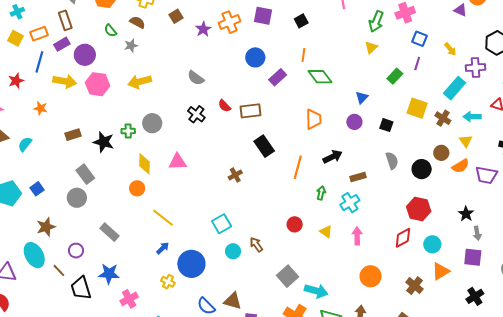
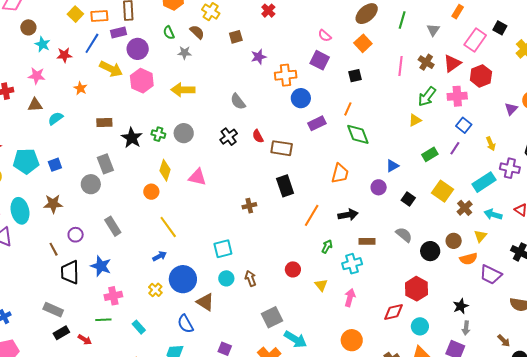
purple triangle: (460, 10) -> (511, 109), turned 32
orange cross: (230, 22) -> (286, 75), moved
gray semicircle: (392, 161) -> (404, 235), turned -48
cyan ellipse: (34, 255) -> (20, 211), moved
brown triangle: (233, 301) -> (205, 302), moved

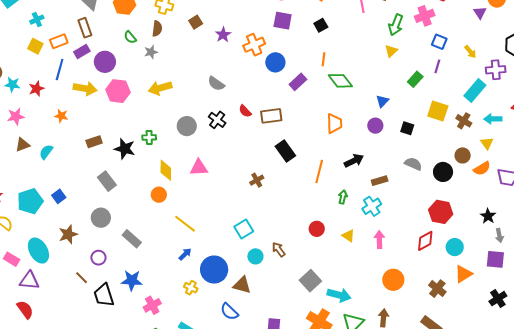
brown semicircle: (197, 32) -> (157, 29), turned 70
gray circle: (184, 133) -> (187, 126), moved
gray circle: (91, 184) -> (101, 218), moved

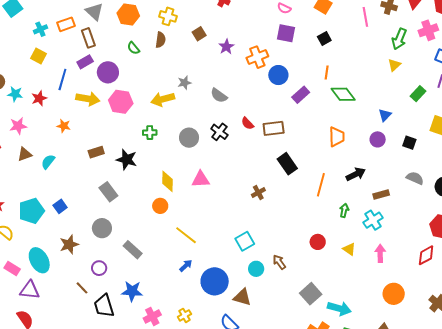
orange rectangle: (59, 41) -> (66, 24), moved
gray star: (151, 52) -> (184, 83), moved
green cross: (149, 137) -> (150, 133), moved
yellow cross: (191, 288) -> (184, 315), moved, turned 32

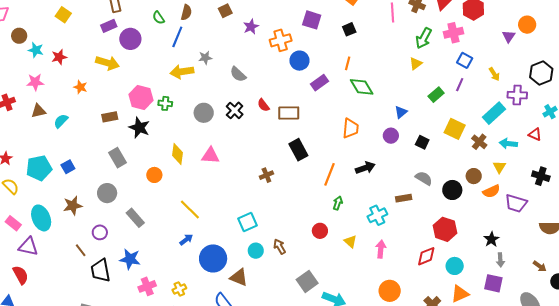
blue line: (62, 79) -> (177, 37), moved
pink hexagon: (121, 102) -> (141, 97), moved
brown rectangle: (381, 195) -> (404, 198), moved
orange circle: (160, 206) -> (154, 175), moved
green arrow: (344, 210) -> (338, 203), moved

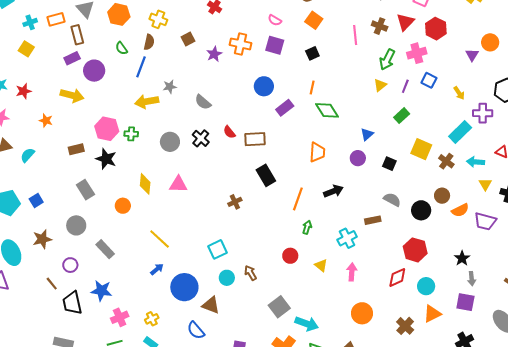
orange cross: (281, 40) -> (240, 44), moved, turned 30
purple line: (460, 85) -> (405, 86), moved
yellow triangle: (499, 167) -> (485, 184), moved

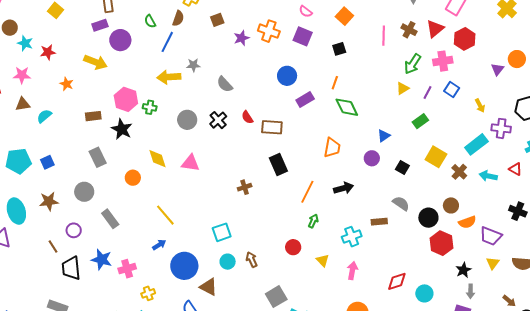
yellow diamond: (145, 184) -> (158, 159), turned -30
yellow triangle: (485, 184) -> (493, 263), moved
red hexagon: (415, 250) -> (441, 243), moved
pink cross: (120, 317) -> (127, 269), moved

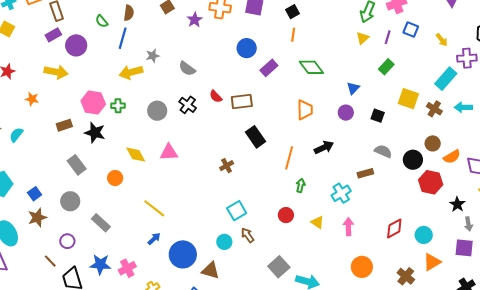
orange line: (335, 83) -> (293, 35), moved
blue square: (47, 162) -> (35, 194), moved
cyan square: (222, 232) -> (237, 211), moved

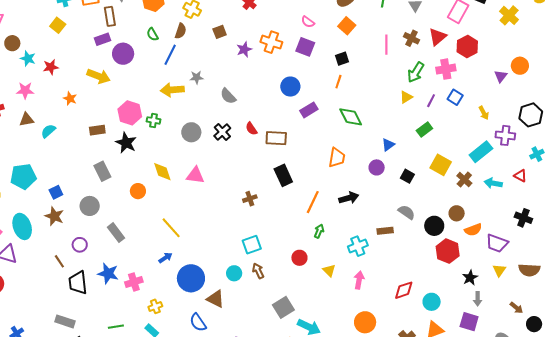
brown star: (37, 218) -> (54, 216), turned 30

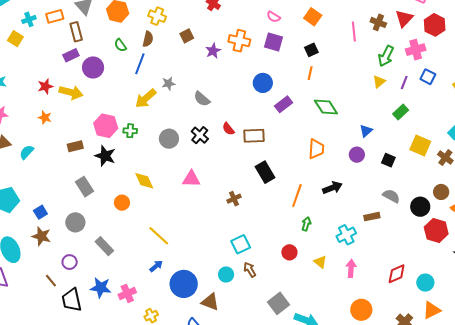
yellow square: (58, 25) -> (15, 39), moved
red star: (51, 67) -> (45, 86), moved
yellow arrow: (172, 90) -> (146, 98), turned -30
pink triangle: (195, 175) -> (191, 179), moved

